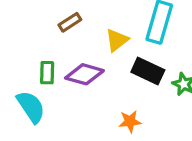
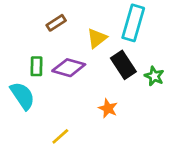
black rectangle: (148, 71) -> (123, 65), turned 32
orange star: (130, 121) -> (108, 108), turned 30

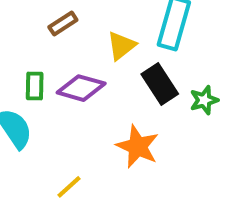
green star: (154, 76) -> (204, 100), turned 30
orange star: (108, 108) -> (138, 147), size x1.5

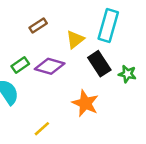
green rectangle: (35, 86) -> (20, 65), turned 54
green star: (204, 100) -> (127, 74), turned 30

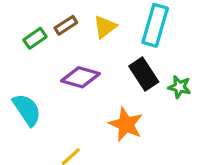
yellow triangle: (75, 40) -> (105, 27), moved
green rectangle: (20, 65) -> (35, 38), moved

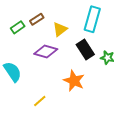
yellow triangle: (105, 27) -> (60, 29), moved

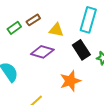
yellow triangle: (60, 29) -> (56, 30), turned 49
orange star: (74, 81) -> (70, 81), turned 30

